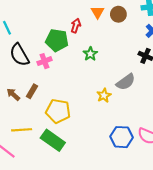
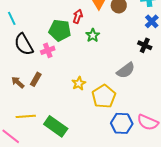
green star: (90, 54) -> (93, 35), moved
yellow star: (104, 95) -> (79, 83), moved
yellow pentagon: (58, 111) -> (104, 96), moved, turned 30

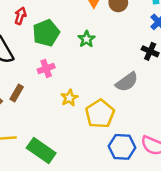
red arrow: (78, 16) -> (20, 16), moved
green pentagon: (60, 30) -> (46, 33), turned -30
pink cross: (48, 50) -> (46, 68), moved

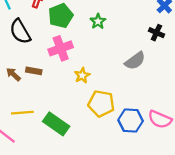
pink cross: (46, 68) -> (61, 48), size x1.5
brown rectangle: (17, 93) -> (34, 71), turned 70
yellow pentagon: (100, 114) -> (101, 104), moved, turned -30

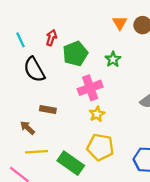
pink cross: (61, 48) -> (90, 88), moved
brown arrow: (13, 74) -> (27, 128), moved
yellow pentagon: (101, 104) -> (100, 147), moved

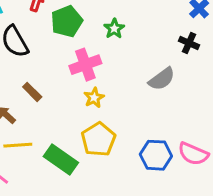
brown rectangle: (48, 110) -> (32, 92), turned 35
yellow pentagon: (100, 147) -> (98, 139), turned 30

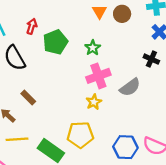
pink cross: (85, 65) -> (98, 76), moved
yellow star: (94, 98) -> (94, 102), moved
yellow pentagon: (98, 139) -> (80, 135), turned 30

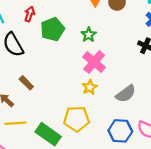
pink cross: (98, 76) -> (94, 62), turned -30
gray semicircle: (130, 87) -> (126, 94), moved

